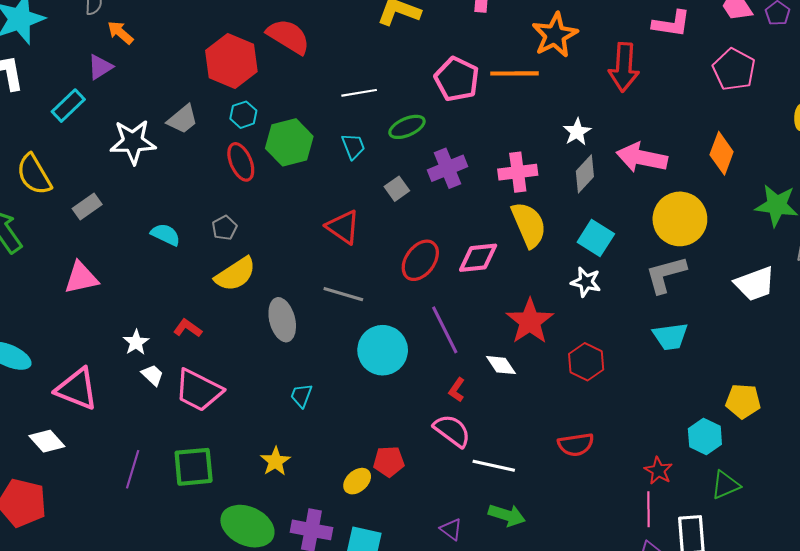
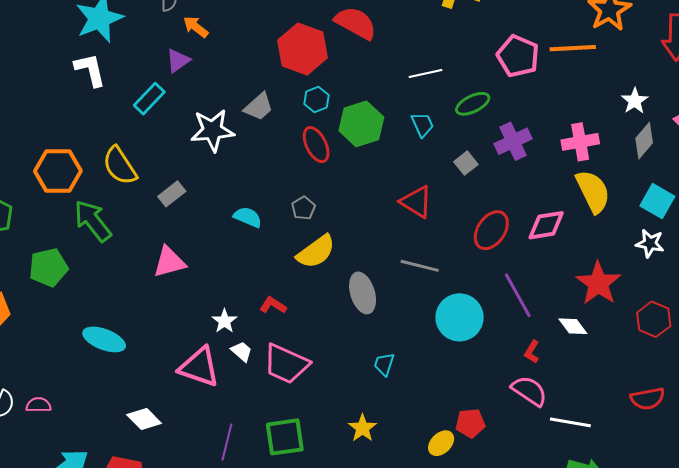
pink triangle: (77, 389) -> (199, 367), moved

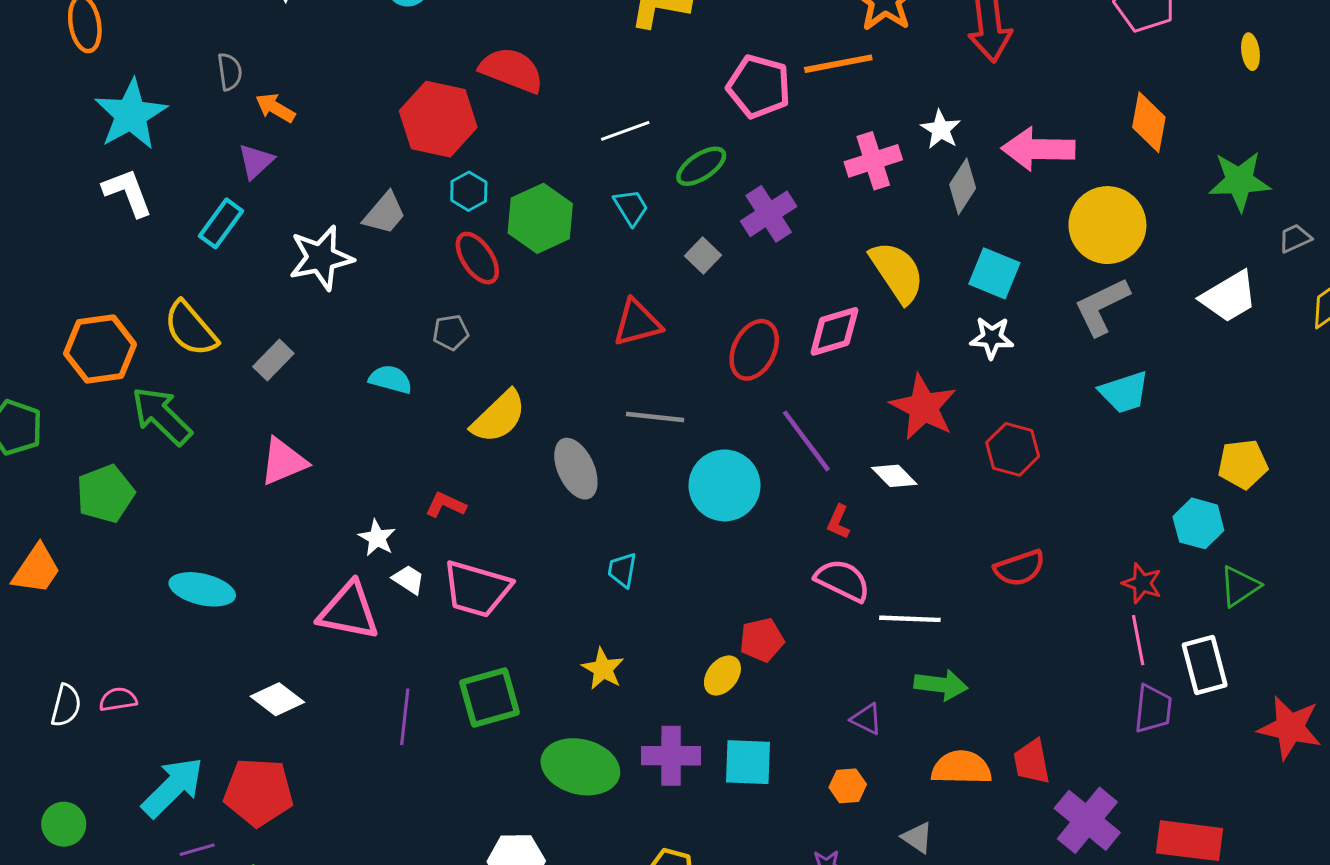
pink cross: (580, 142) -> (873, 161), moved
red triangle: (416, 202) -> (637, 323), turned -39
gray pentagon: (303, 208) -> (451, 332), moved, turned 30

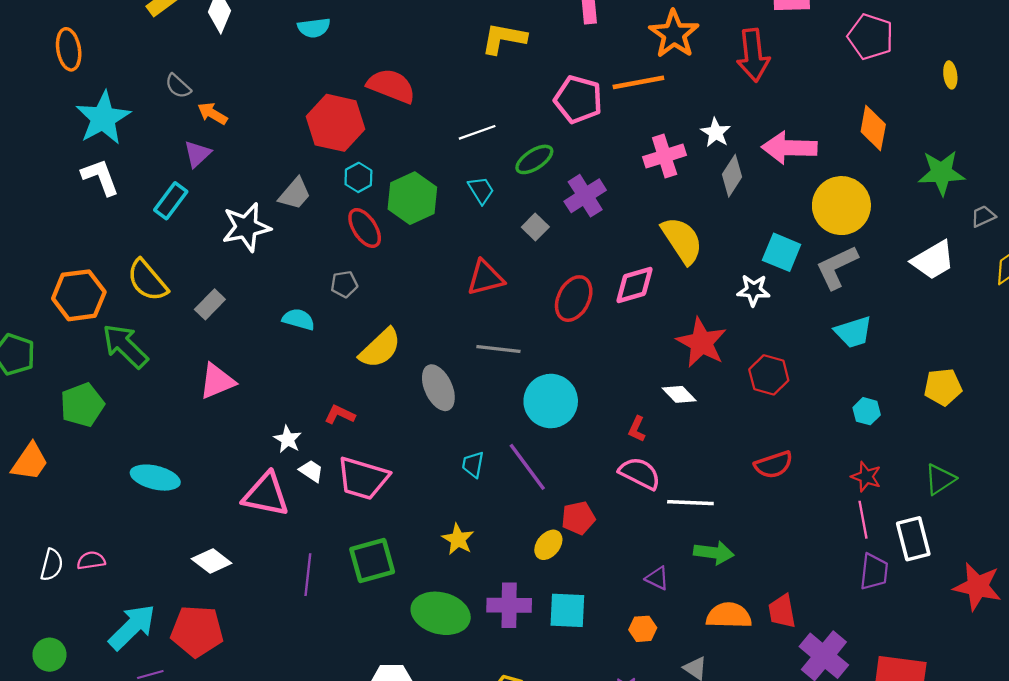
gray semicircle: (230, 72) -> (178, 86), turned 140
cyan square: (994, 273) -> (782, 252), moved
purple line: (806, 441) -> (527, 467), moved
cyan hexagon: (1198, 523) -> (867, 411), moved, size x0.7

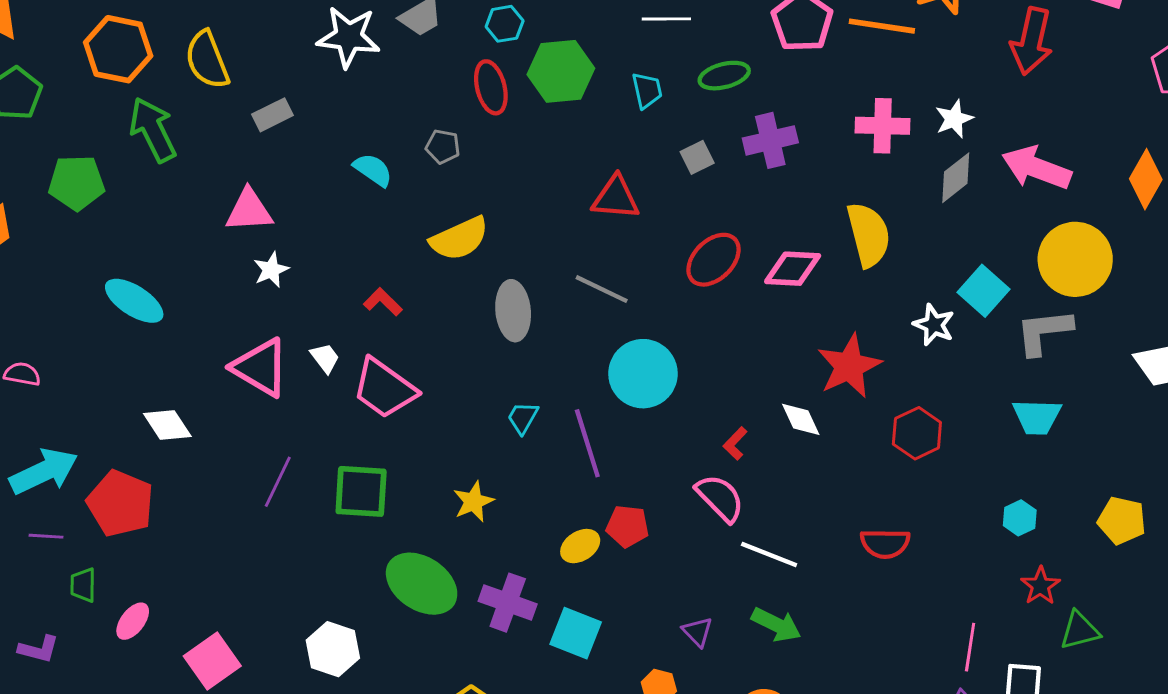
white star: (288, 439) -> (271, 270), moved
red star: (866, 477) -> (1040, 586), moved

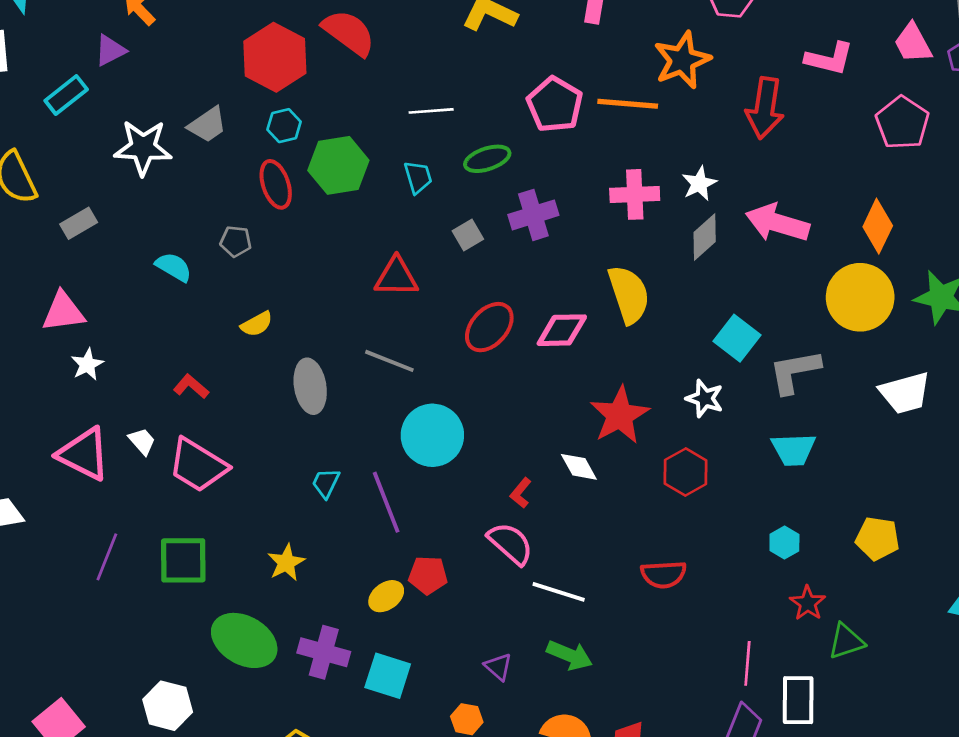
yellow semicircle: (459, 239) -> (257, 324), size x0.6
yellow circle: (1075, 259) -> (860, 297), moved
white star: (934, 325) -> (705, 398), moved

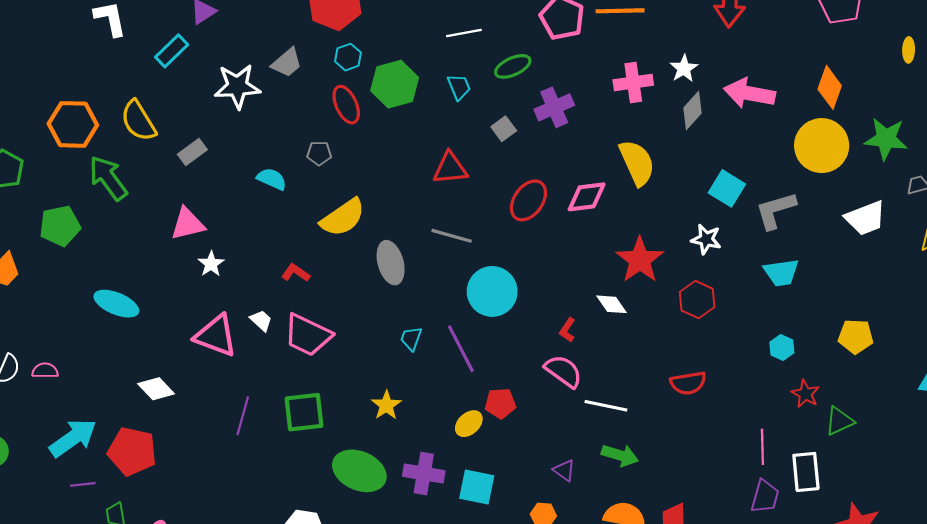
yellow semicircle: (257, 324) -> (343, 218), size x1.8

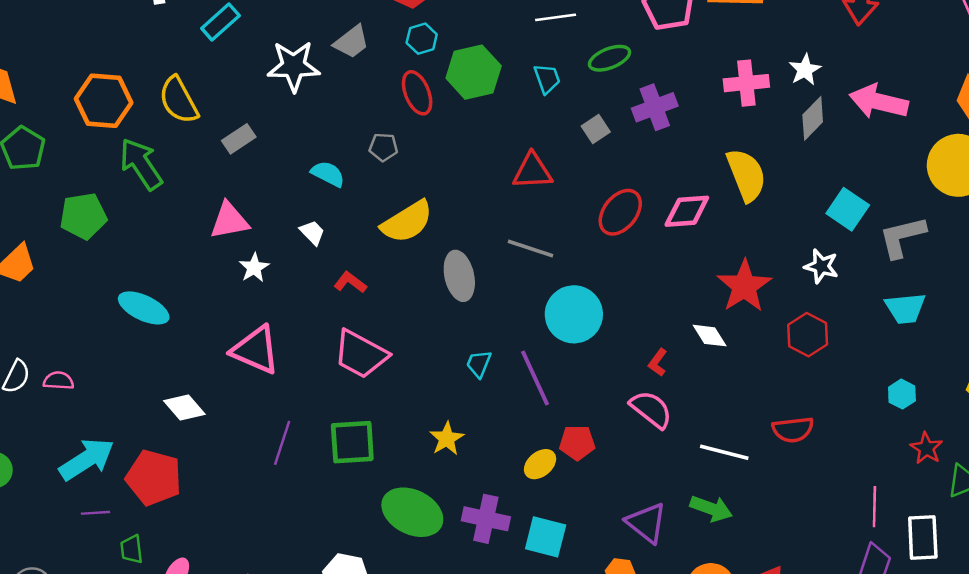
white trapezoid: (261, 321) -> (312, 232), moved
white line: (606, 406) -> (724, 452), moved
purple triangle: (564, 470) -> (646, 523), size x1.6

